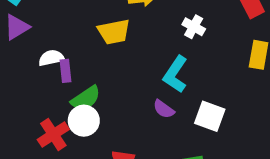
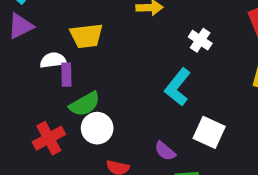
yellow trapezoid: (114, 32) -> (86, 36), moved
purple semicircle: (164, 109) -> (165, 151), moved
white circle: (84, 121) -> (97, 128), moved

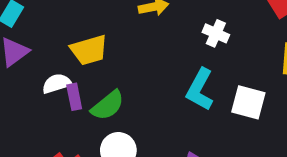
green semicircle: (85, 104) -> (108, 105), moved
white square: (209, 132) -> (248, 102), moved

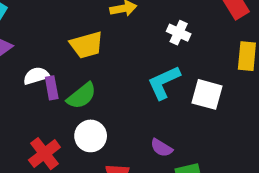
yellow trapezoid: (89, 50) -> (86, 45), moved
cyan L-shape: (200, 89) -> (164, 82), turned 36

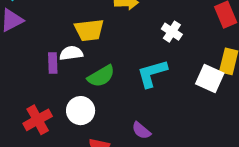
white semicircle: (36, 76) -> (71, 53), moved
white square: (207, 94) -> (210, 79), moved
green semicircle: (82, 96) -> (101, 76), moved

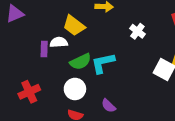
yellow trapezoid: (89, 30) -> (74, 25), turned 40
cyan L-shape: (152, 73) -> (103, 63), moved
white circle: (81, 111) -> (75, 89), moved

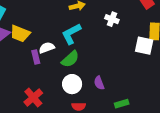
yellow trapezoid: (74, 25) -> (20, 34), moved
cyan L-shape: (103, 63) -> (71, 34), moved
purple semicircle: (108, 106) -> (99, 83), moved, turned 40

